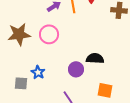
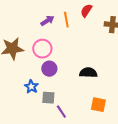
purple circle: (76, 69) -> (49, 69), moved
gray square: (21, 83) -> (48, 98), moved

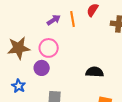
purple circle: (49, 69) -> (42, 68), moved
blue star: (31, 87) -> (19, 86), moved

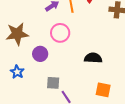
pink circle: (49, 48) -> (60, 33), moved

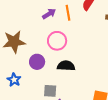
black semicircle: (93, 58) -> (66, 66), moved

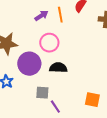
purple circle: (37, 62) -> (29, 64), size x1.5

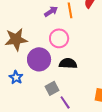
gray square: (42, 93) -> (52, 88), turned -32

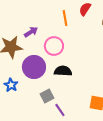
purple arrow: (51, 11) -> (31, 32), moved

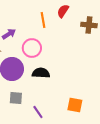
gray square: (47, 96) -> (16, 98), moved, turned 32

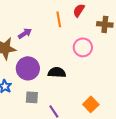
pink circle: (32, 48) -> (83, 47), moved
orange square: (75, 105) -> (91, 104), turned 35

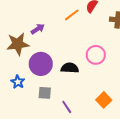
orange line: (59, 19) -> (72, 15), turned 63
pink circle: (83, 47) -> (96, 55), moved

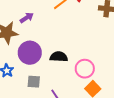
pink circle: (96, 55) -> (85, 69), moved

